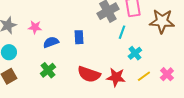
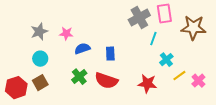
blue rectangle: (79, 37) -> (110, 54), moved
red semicircle: (89, 74) -> (106, 81), moved
yellow line: (144, 76) -> (179, 76), moved

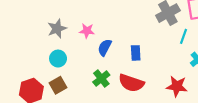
blue semicircle: (82, 49) -> (105, 47), turned -42

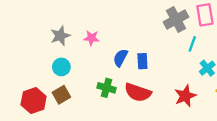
blue semicircle: (105, 47) -> (120, 58), moved
green cross: (101, 79) -> (107, 88), turned -35
red star: (177, 86) -> (185, 96), turned -30

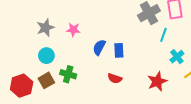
green cross: (107, 88) -> (68, 74), moved
red semicircle: (138, 92) -> (115, 78), size x0.6

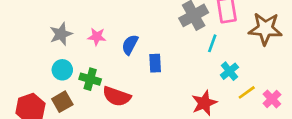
blue semicircle: (99, 47) -> (130, 45), moved
green cross: (68, 74) -> (90, 79), moved
red semicircle: (115, 78) -> (117, 96), moved, size x1.5

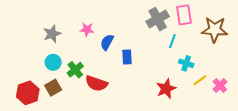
pink star: (97, 37) -> (87, 30), moved
cyan cross: (229, 71) -> (186, 63), turned -32
green cross: (90, 79) -> (75, 70), turned 35

